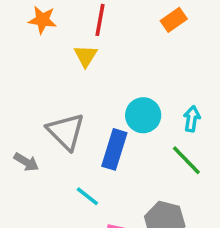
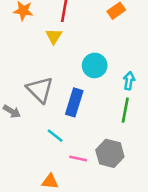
cyan circle: (143, 115) -> (95, 65), moved
green line: (186, 160) -> (125, 110), turned 55

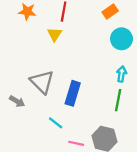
cyan circle: (95, 65) -> (122, 39), moved

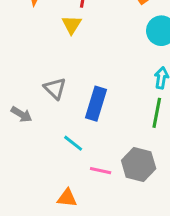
gray triangle: (42, 82) -> (55, 88), size x0.7

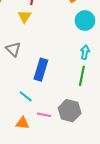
gray triangle: (55, 88) -> (13, 49), moved
orange triangle: (67, 198) -> (22, 123), moved

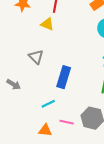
yellow triangle: (25, 16) -> (47, 24), turned -40
cyan line: (26, 96) -> (48, 104), turned -64

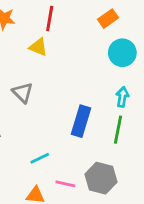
blue rectangle: (64, 77) -> (81, 121), moved

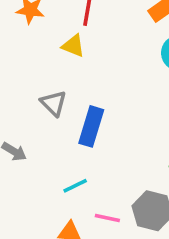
blue rectangle: (81, 121) -> (91, 126), moved

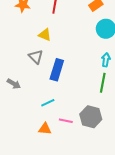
yellow triangle: (73, 46) -> (45, 35), moved

